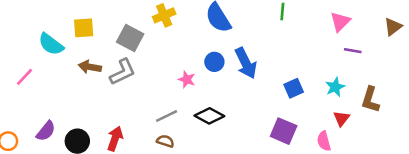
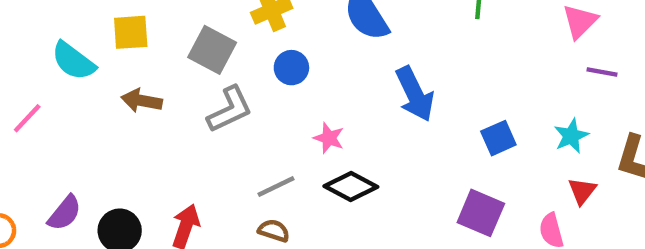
blue circle: (214, 62) -> (291, 68), moved
gray L-shape: (123, 72) -> (230, 109), moved
pink star: (187, 79) -> (329, 138), moved

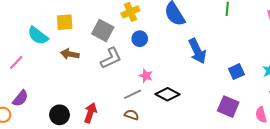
pink star: (329, 138) -> (146, 76), moved
purple semicircle: (65, 213) -> (20, 98), moved

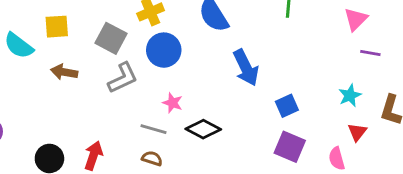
blue circle: (140, 39) -> (164, 50), size x1.5
blue square: (236, 72) -> (287, 106), moved
gray line: (133, 94) -> (153, 129), turned 42

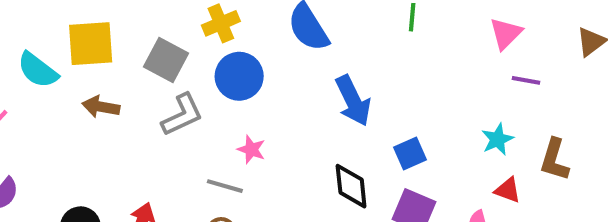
yellow square: (57, 27) -> (91, 44), size x1.4
black diamond: (203, 129) -> (351, 186), moved, turned 56
red triangle: (357, 132) -> (508, 190), turned -48

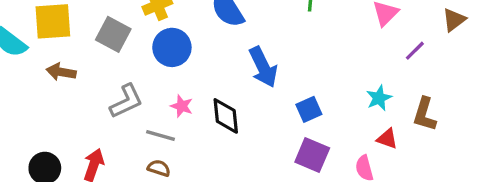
purple line: (526, 80) -> (415, 51), moved, turned -55
gray L-shape: (182, 115) -> (126, 101), moved
black diamond: (351, 186) -> (226, 116), moved

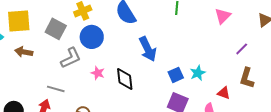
purple line: (415, 51) -> (242, 49), moved
cyan star: (379, 98) -> (198, 73), moved
gray L-shape: (126, 101) -> (71, 58), moved
gray line: (161, 135) -> (56, 89), moved

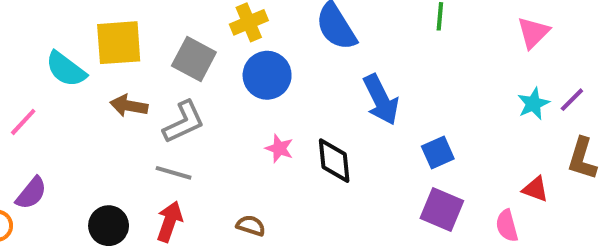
gray L-shape: (71, 58) -> (184, 122), moved
cyan star: (198, 73) -> (533, 104), moved
gray line: (56, 89) -> (174, 173), moved

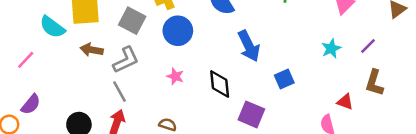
cyan star: (533, 104) -> (331, 49), moved
pink star: (279, 148) -> (175, 76), moved
gray line: (174, 173) -> (120, 92), turned 45
purple square: (442, 209) -> (251, 114), moved

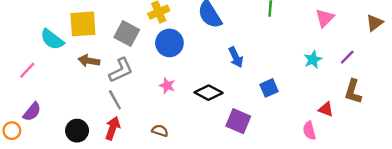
blue arrow: (249, 46) -> (236, 57), size x0.7
black diamond: (220, 84) -> (209, 93), turned -56

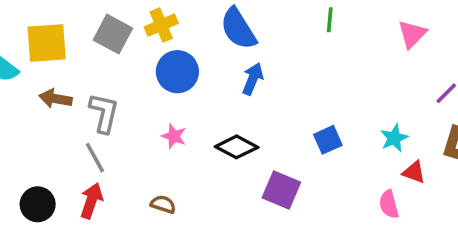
gray square: (127, 33) -> (113, 34), moved
blue arrow: (236, 57) -> (253, 79), moved, turned -132
cyan star: (313, 60) -> (394, 138), moved
gray L-shape: (121, 70) -> (104, 113), turned -52

